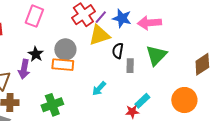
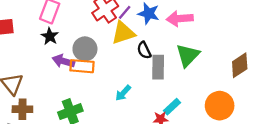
black semicircle: (118, 51) -> (144, 50), turned -35
black star: (36, 54) -> (50, 36), moved
gray rectangle: (130, 66) -> (158, 67), size x1.5
purple arrow: (24, 69) -> (63, 61), moved, turned 96

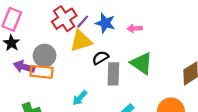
pink arrow: (180, 19) -> (135, 28), size x0.6
black semicircle: (144, 50) -> (100, 58), turned 84
green triangle: (188, 55) -> (142, 63), turned -40

